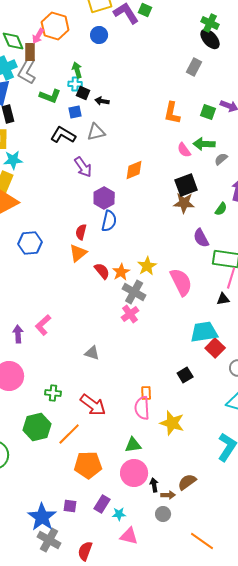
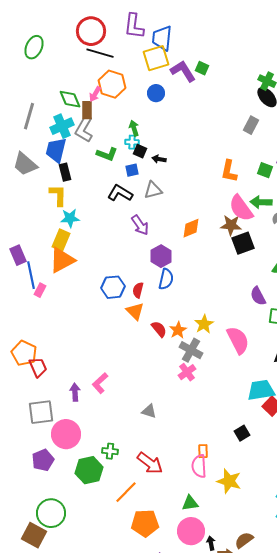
pink semicircle: (184, 150) -> (241, 208), size x1.8
brown star: (184, 203) -> (231, 225), moved
blue hexagon: (30, 243) -> (113, 287), moved
orange triangle: (78, 253) -> (135, 311), turned -36
green hexagon: (37, 427) -> (89, 470), moved

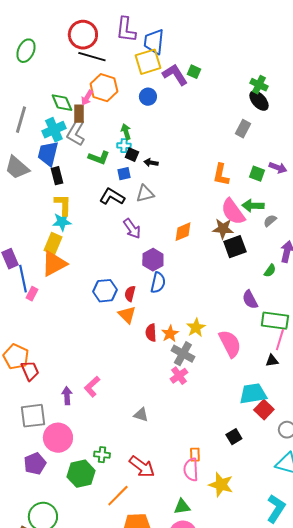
yellow L-shape: (58, 195) -> (63, 205), moved
red semicircle: (159, 329) -> (151, 333), turned -144

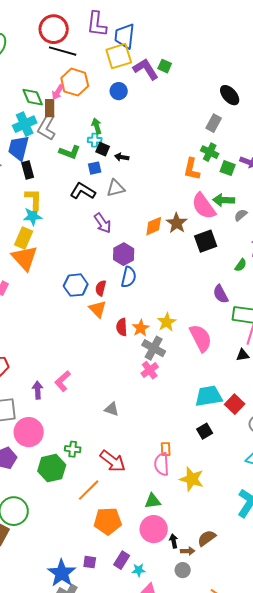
green cross: (259, 85) -> (210, 152), moved
brown star: (223, 229) -> (177, 223), moved, turned 30
orange triangle: (54, 264) -> (25, 258), turned -44
cyan trapezoid: (253, 394) -> (209, 396), moved

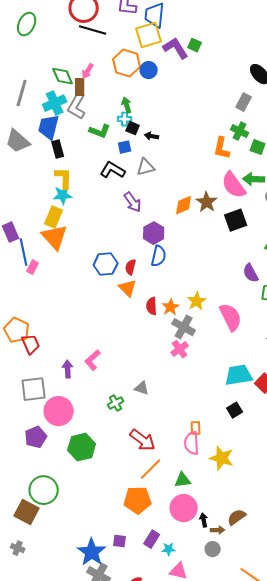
orange hexagon: (75, 82) -> (127, 63), moved
green cross: (73, 449) -> (116, 403), moved, turned -35
orange line: (89, 490) -> (151, 469), moved

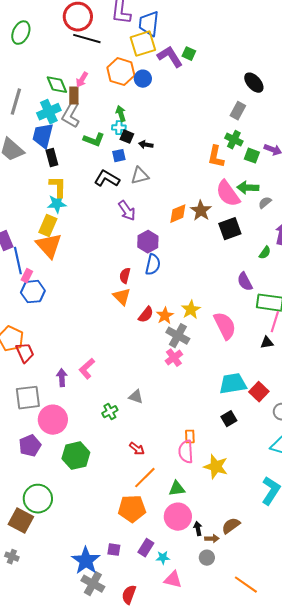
blue hexagon: (106, 264) -> (33, 292), moved
red semicircle: (152, 306) -> (146, 315), turned -138
red arrow: (143, 440) -> (137, 449), size x0.6

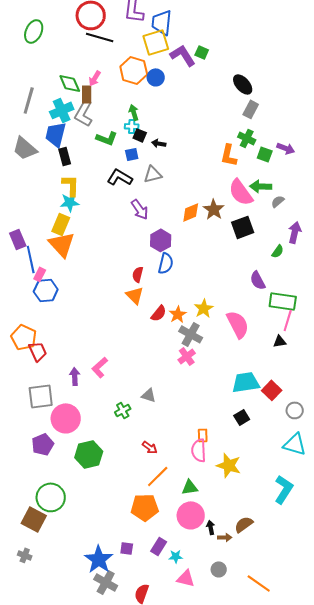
black ellipse: (254, 83) -> (243, 84), moved
gray circle: (207, 558) -> (219, 569), moved

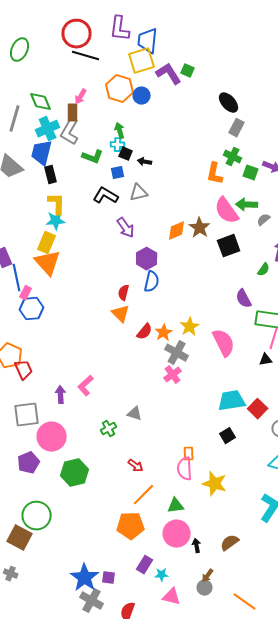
green diamond: (70, 83) -> (41, 102), moved
brown arrow: (225, 537) -> (208, 576), moved, turned 128
purple square: (127, 548) -> (109, 578), moved

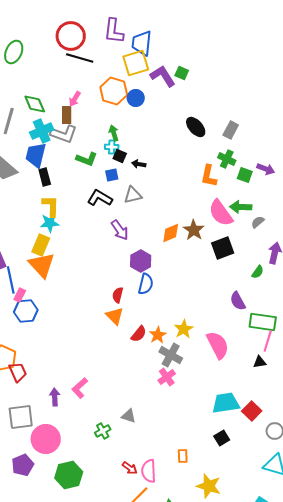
black ellipse: (229, 103) -> (196, 127), moved
gray L-shape: (70, 132) -> (64, 134), turned -100
pink semicircle: (185, 469) -> (149, 471), moved

